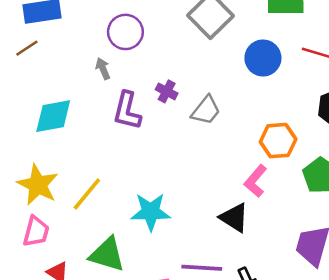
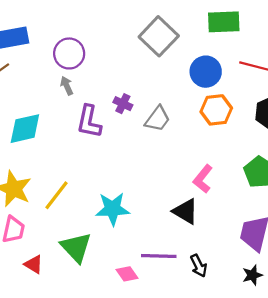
purple circle: (125, 32) -> (69, 53), moved
orange hexagon: (278, 141) -> (216, 110), moved
green triangle: (107, 254) -> (76, 247), turned 32

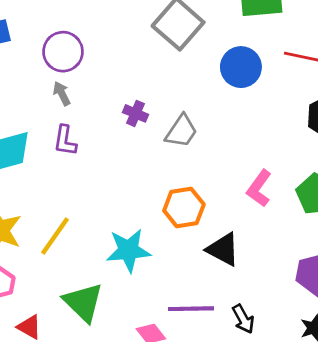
orange hexagon: (216, 110) -> (184, 208), moved
purple L-shape: (89, 122) -> (65, 141), moved, size x0.7
pink L-shape: (203, 179) -> (259, 188), moved

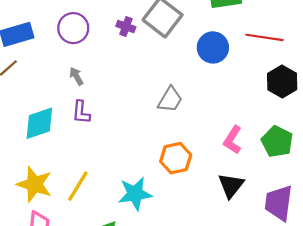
purple circle: (63, 52) -> (73, 28), moved
purple cross: (136, 113) -> (126, 27), moved
black triangle: (223, 249) -> (231, 185), moved, turned 44

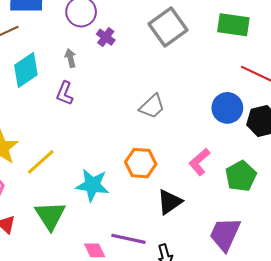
purple cross: (126, 27) -> (106, 37), moved
blue circle: (213, 47) -> (227, 108), moved
cyan diamond: (39, 123) -> (26, 70), moved, turned -32
black triangle: (231, 185) -> (170, 202), moved

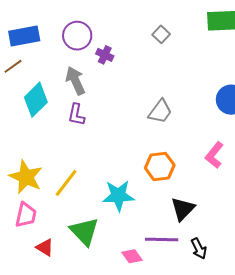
gray square: (168, 27) -> (161, 34), size x0.5
gray arrow: (70, 58) -> (75, 81), size x1.6
black triangle: (170, 202) -> (183, 209), moved

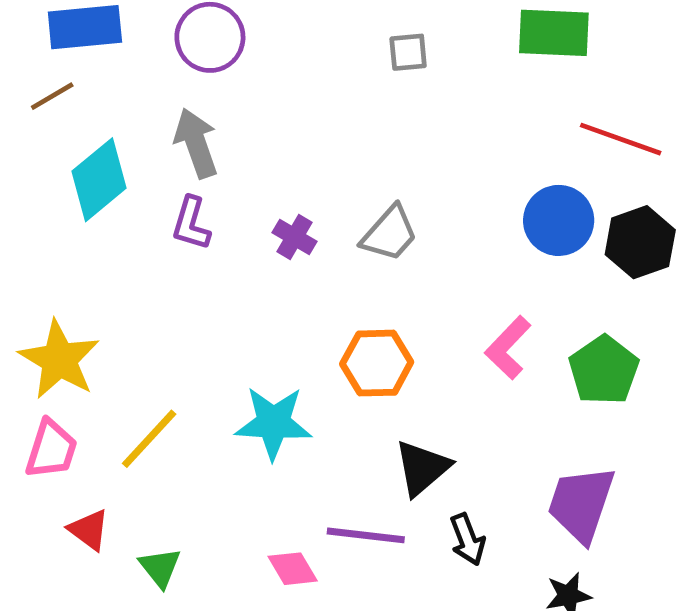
gray square: (161, 34) -> (408, 52), turned 36
purple cross: (105, 55) -> (295, 237), moved
yellow line: (66, 183) -> (149, 439), moved
green triangle: (84, 231) -> (160, 567), moved, size x0.6
black arrow: (199, 248) -> (467, 539), moved

